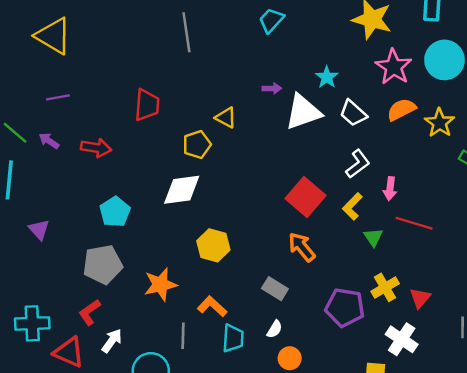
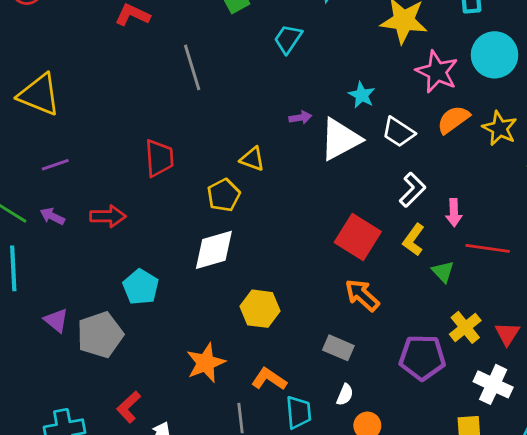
gray pentagon: (103, 264) -> (100, 335), moved

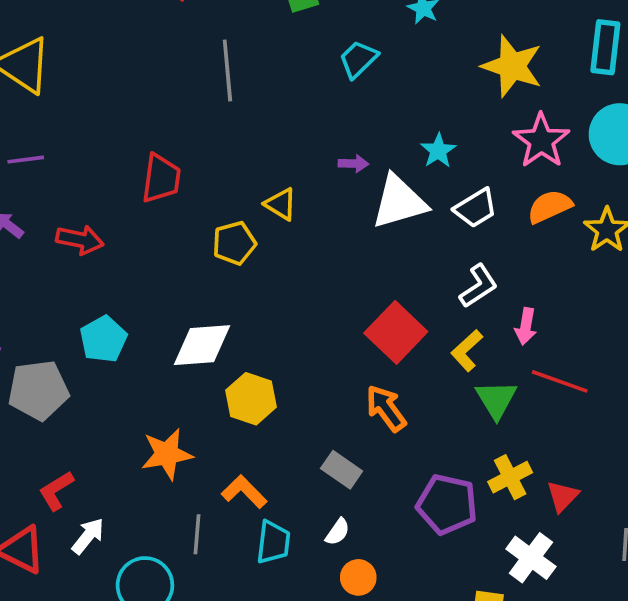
white trapezoid: (398, 132) -> (476, 208), turned -76
white diamond: (214, 250) -> (202, 345), moved
green triangle: (443, 272) -> (496, 399), size x1.4

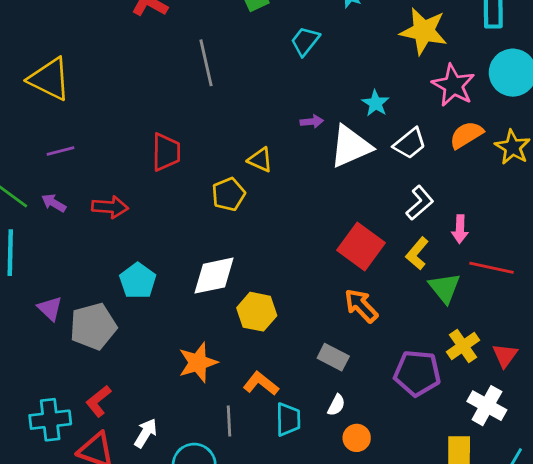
red L-shape: (56, 491) -> (98, 401), moved

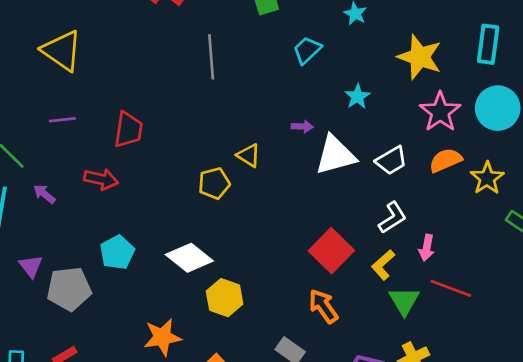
cyan star: (376, 103) -> (357, 97), moved
red trapezoid: (166, 152) -> (128, 130), moved
purple arrow: (54, 203) -> (44, 194), moved
white diamond: (214, 276) -> (189, 258), turned 42

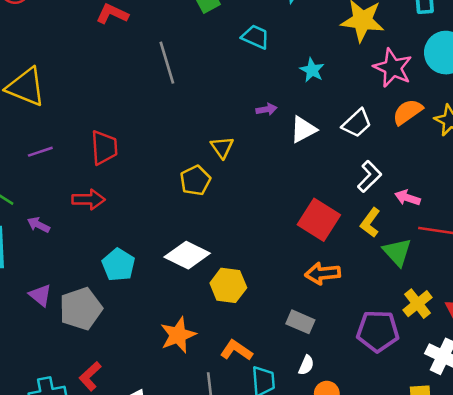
cyan trapezoid: (307, 50) -> (255, 37), turned 80
yellow triangle: (249, 155) -> (222, 147), turned 35
white triangle: (335, 155) -> (303, 129), size x0.7
pink arrow: (427, 248) -> (408, 198), turned 110
orange arrow: (323, 306) -> (323, 273), turned -48

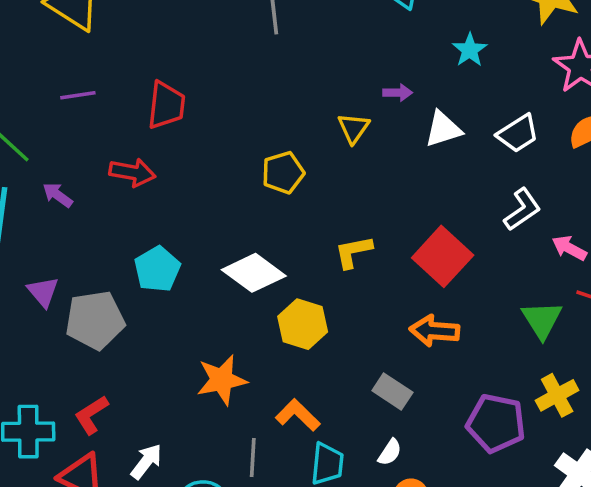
yellow triangle: (222, 147) -> (354, 128), moved
yellow L-shape: (370, 223) -> (353, 252), moved, turned 32

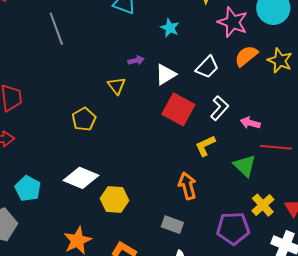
yellow L-shape: (353, 252) -> (205, 146), moved
red square: (443, 256) -> (178, 109), moved
orange arrow: (435, 331) -> (187, 186), turned 84

